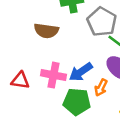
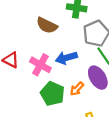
blue arrow: (81, 72) -> (66, 58), moved

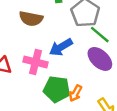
orange arrow: (77, 89) -> (75, 93), moved

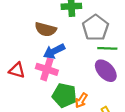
green line: (100, 35) -> (107, 48), turned -42
blue arrow: (61, 47) -> (54, 51), moved

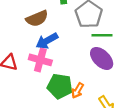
brown semicircle: (46, 29) -> (37, 19), turned -35

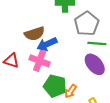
brown semicircle: (37, 19) -> (35, 34), moved

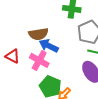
blue arrow: (47, 44) -> (49, 46), turned 42

